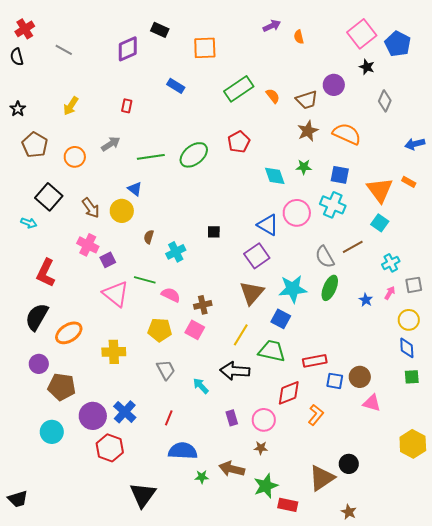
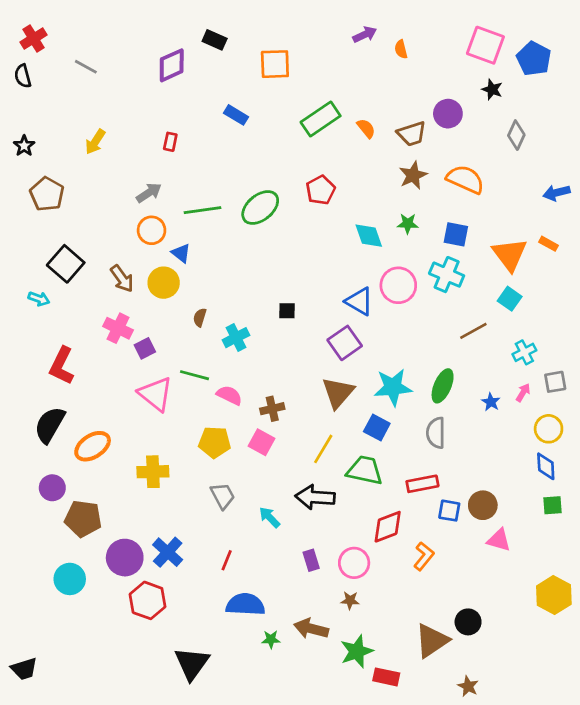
pink square: (362, 34) -> (485, 45), turned -32
orange circle: (75, 157) -> (152, 230), moved
gray semicircle: (325, 257) -> (436, 433), moved, turned 30

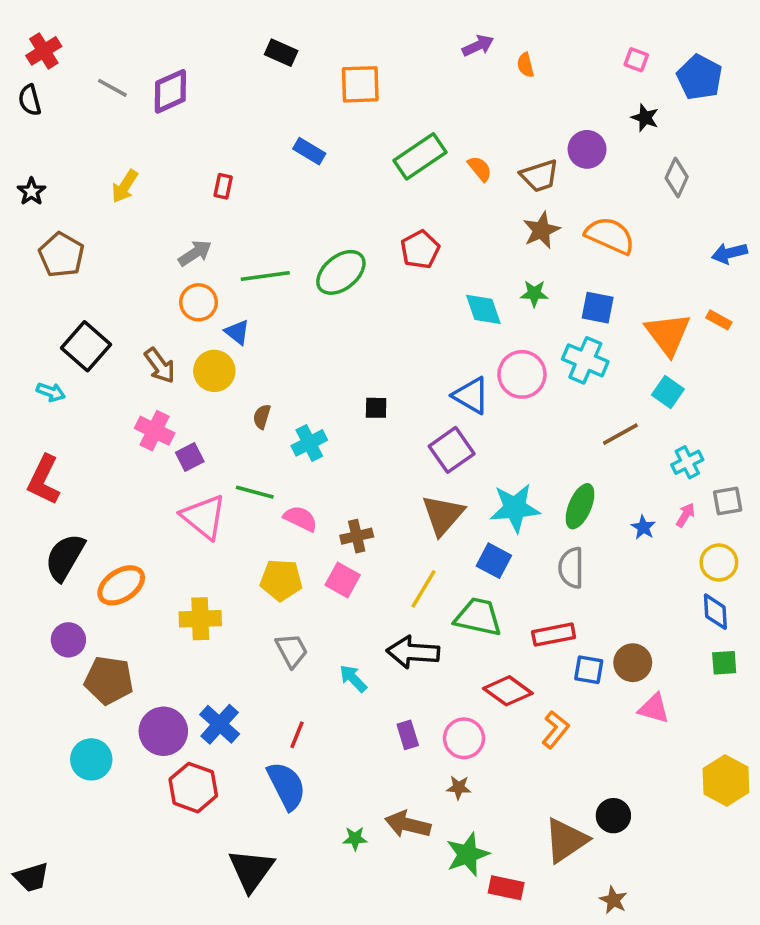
pink square: (485, 45) -> (636, 60), size x0.5
purple diamond: (172, 65) -> (170, 91), moved
red L-shape: (62, 366) -> (44, 480), moved
red diamond: (388, 527) -> (508, 691), turned 57
blue semicircle: (245, 604) -> (286, 786), moved, turned 60

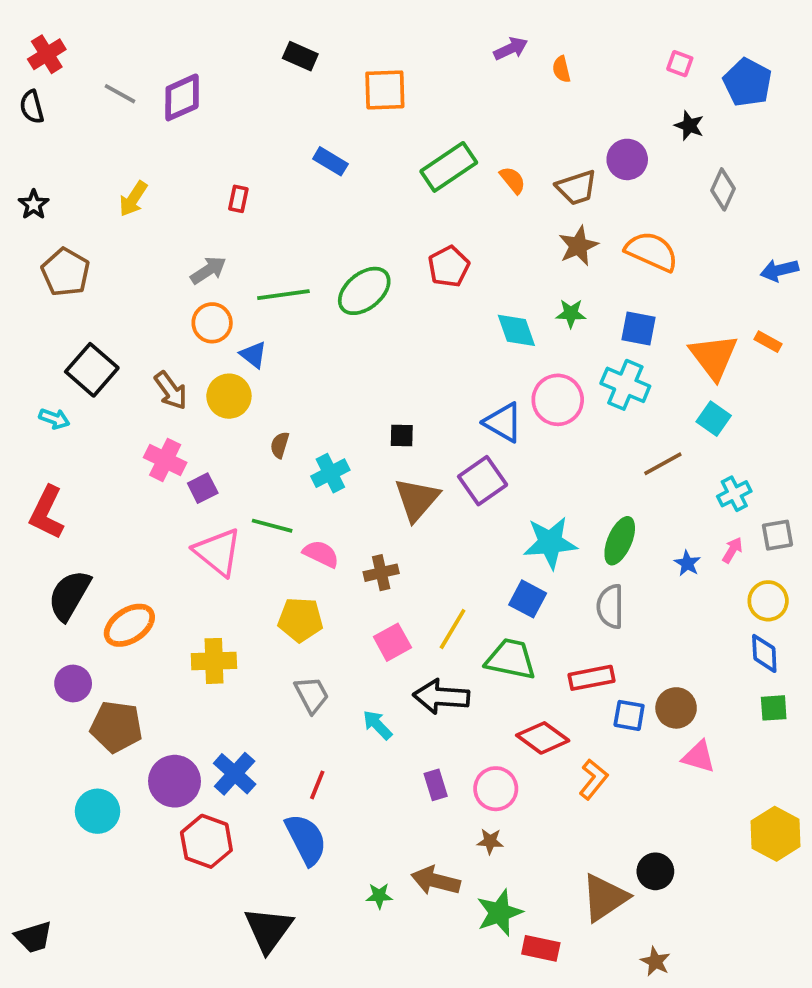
brown triangle: (443, 515) -> (417, 499), moved
pink square: (343, 580) -> (392, 642), moved, turned 32

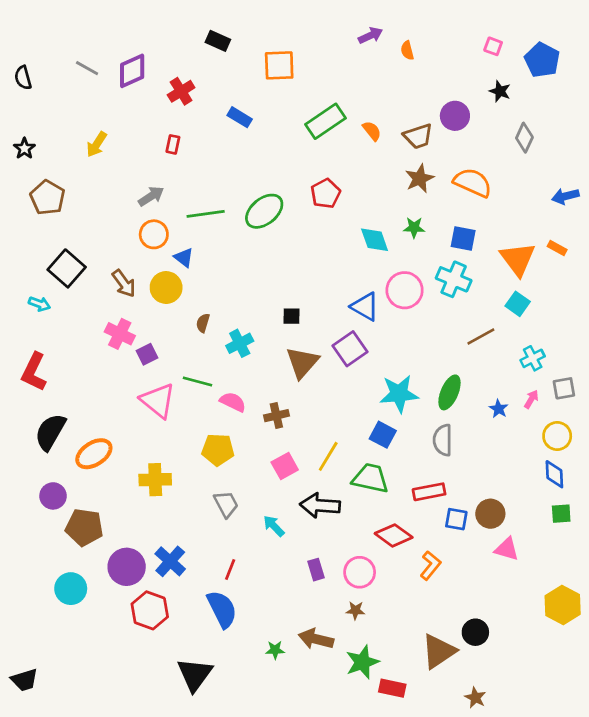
red cross: (47, 54) -> (181, 91), moved

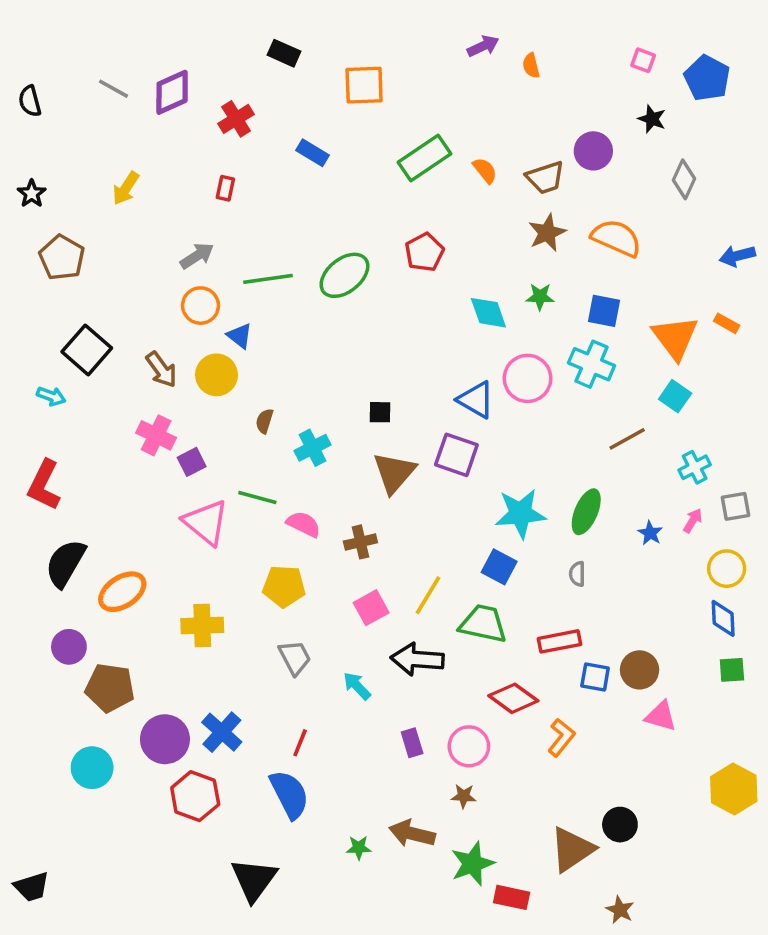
purple square: (350, 349) -> (456, 455), turned -36
gray semicircle: (443, 440) -> (577, 574), size x0.6

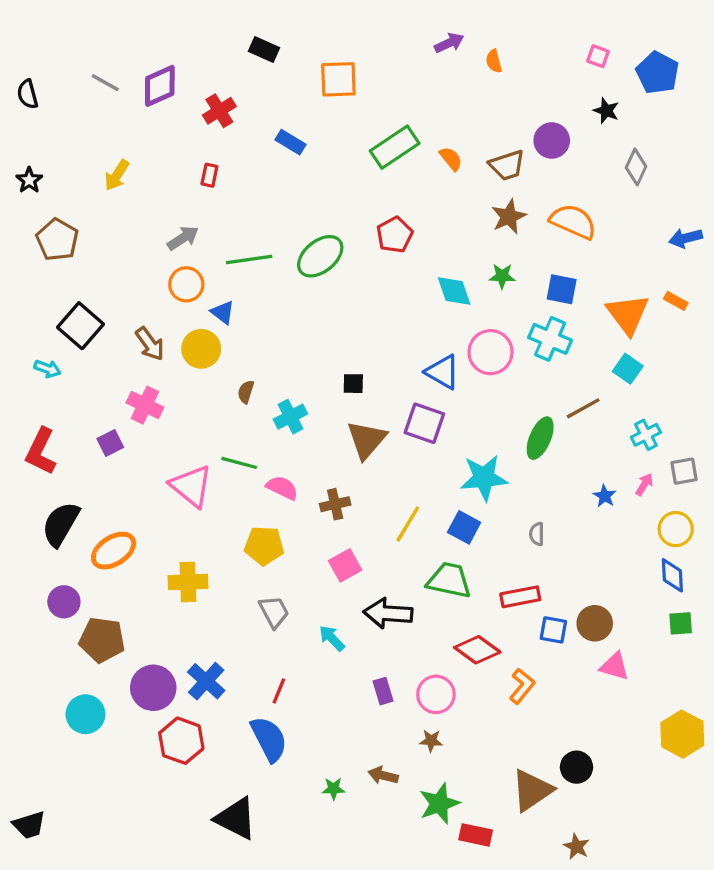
purple square: (192, 462) -> (110, 443), moved
green ellipse: (586, 512) -> (540, 438), moved
yellow line: (428, 595) -> (408, 524), moved
brown arrow: (412, 833) -> (383, 775), size x0.7
black triangle: (254, 880) -> (236, 818), turned -39

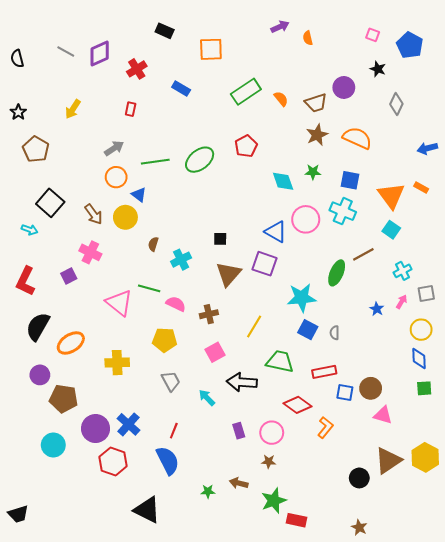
blue square: (464, 527) -> (308, 330), moved
brown triangle: (532, 790) -> (388, 460), moved

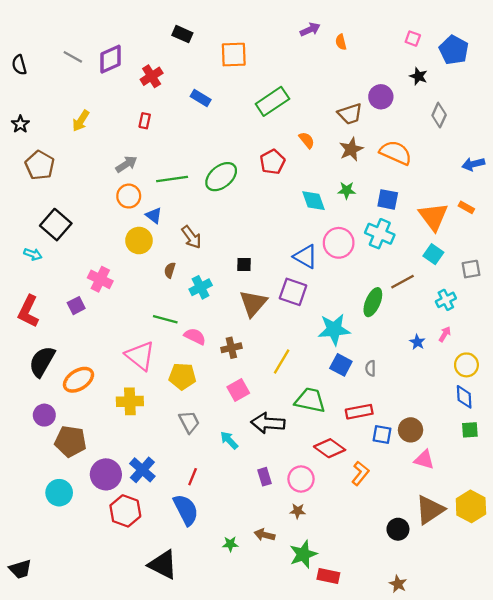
orange semicircle: (281, 99) -> (307, 140), moved
brown arrow: (93, 214) -> (191, 237), moved
gray square: (426, 294) -> (471, 269), moved
pink triangle: (119, 303) -> (140, 356), moved

